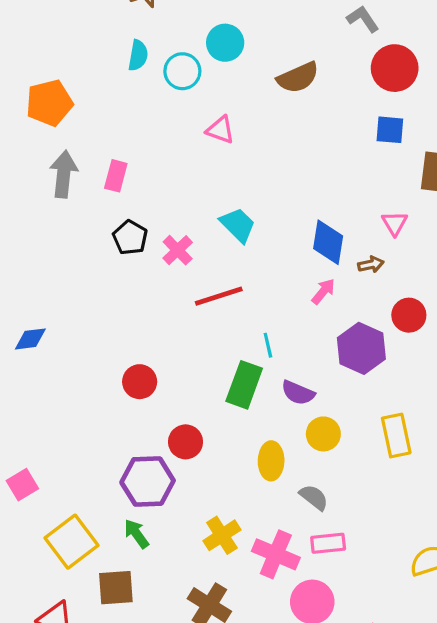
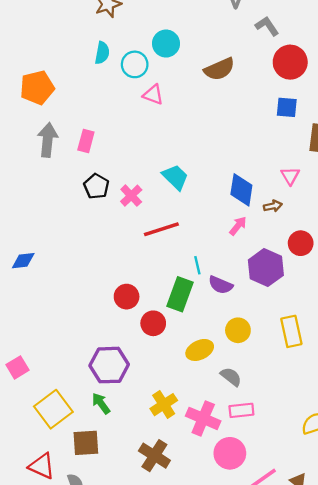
pink triangle: (220, 130) -> (153, 95), moved
red circle: (140, 382) -> (127, 297), moved
purple semicircle: (298, 393) -> (221, 285), moved
red circle: (186, 442) -> (153, 323), moved
yellow ellipse: (271, 461) -> (200, 350), turned 64

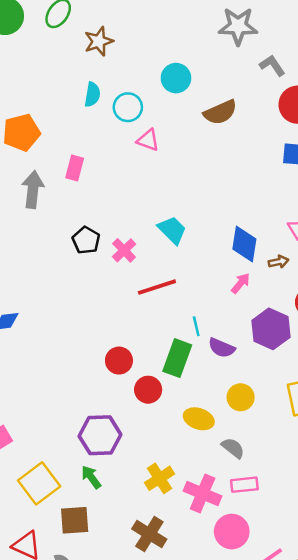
cyan circle: (166, 44) -> (176, 78), moved
pink rectangle: (86, 141) -> (75, 168), moved
yellow ellipse: (200, 350) -> (199, 419), turned 44

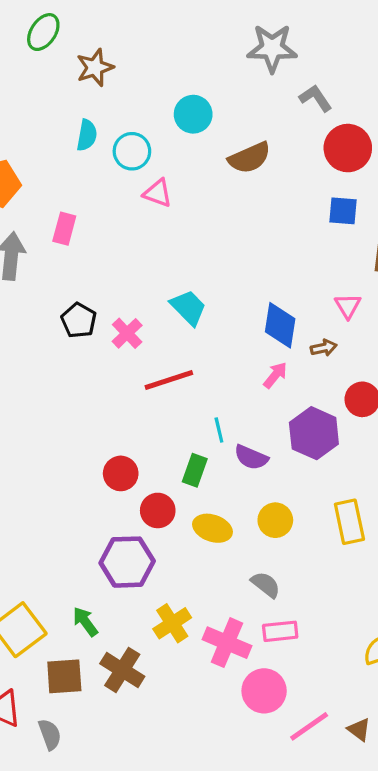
green rectangle: (177, 358) -> (195, 470), size x0.7
yellow ellipse: (199, 419) -> (212, 528), moved
purple hexagon: (100, 435) -> (127, 562), moved
brown cross: (149, 534) -> (122, 670), moved

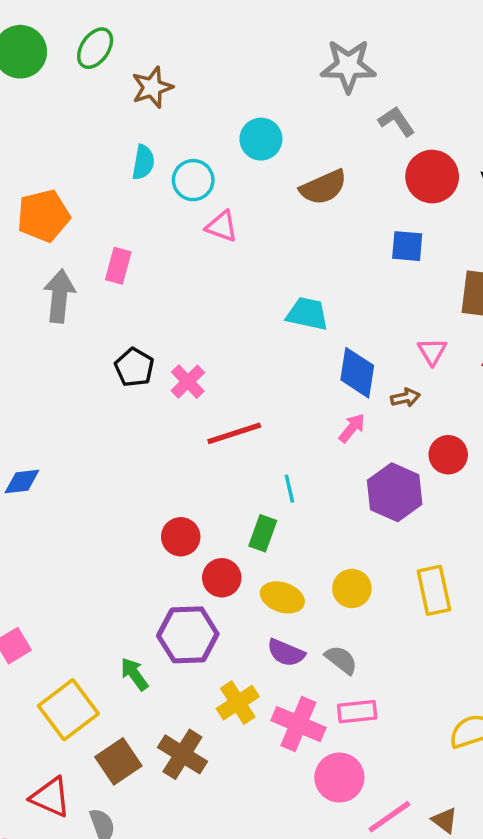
blue square: (343, 211) -> (407, 246), moved
cyan trapezoid: (188, 308) -> (307, 314), moved, turned -33
purple semicircle: (251, 457) -> (286, 653), moved
green arrow: (85, 622) -> (134, 674), moved
brown square: (64, 676) -> (118, 761), turned -30

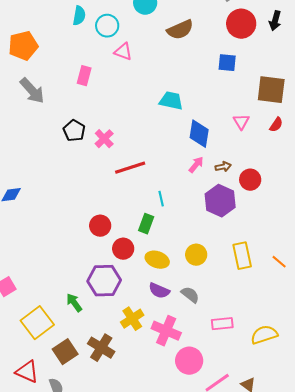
pink rectangle: (118, 266) -> (84, 76), moved
gray arrow: (59, 296) -> (32, 91), turned 132
brown arrow: (405, 398) -> (223, 167), moved
pink rectangle: (357, 712) -> (222, 324), moved

